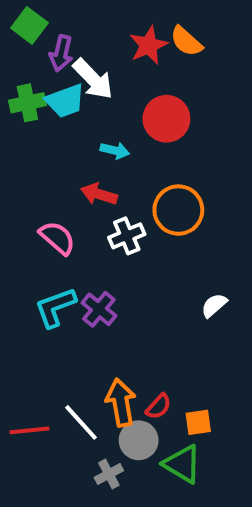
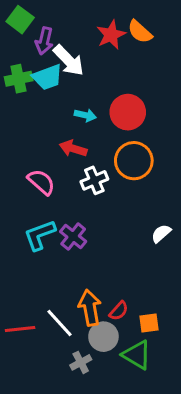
red circle: (166, 119) -> (128, 112), moved

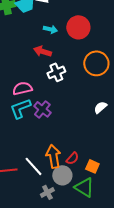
orange circle: (134, 161) -> (96, 63), moved
pink semicircle: (41, 182) -> (22, 88), moved, turned -54
orange square: (149, 323) -> (92, 166), turned 32

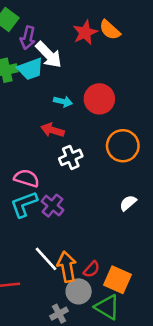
pink semicircle: (22, 88) -> (26, 178), turned 30
white line: (33, 166) -> (46, 259), moved
orange square: (92, 166) -> (118, 280), size x1.5

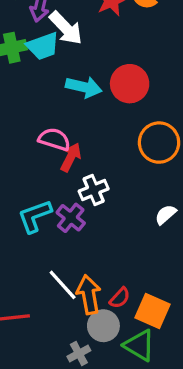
cyan arrow: (63, 101) -> (84, 87), size x1.5
red arrow: (53, 130) -> (71, 157), moved, turned 100
white cross: (71, 157) -> (94, 190), moved
pink semicircle: (26, 178) -> (54, 139), moved

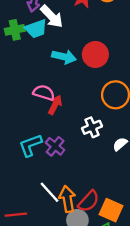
white cross: (94, 190) -> (92, 127), moved
red semicircle: (120, 298) -> (89, 201), size x1.5

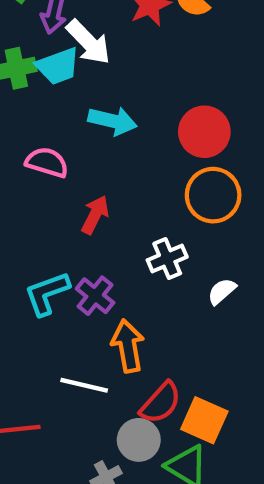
red circle: (95, 55) -> (204, 132), moved
pink semicircle: (44, 93) -> (47, 162), moved
white line: (49, 192) -> (84, 385), turned -35
orange arrow: (67, 199) -> (128, 346), moved

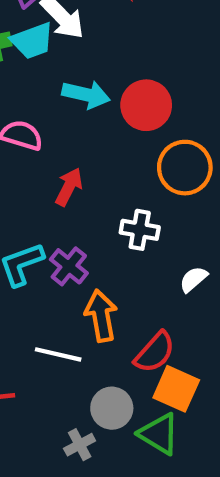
red circle: (204, 132) -> (146, 105), moved
white cross: (167, 259) -> (140, 230), turned 33
white semicircle: (222, 291) -> (193, 279), moved
red semicircle: (161, 403) -> (155, 352), moved

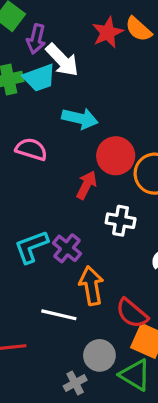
red circle: (146, 105) -> (116, 156), moved
red arrow: (69, 187) -> (86, 185), moved
red semicircle: (155, 352) -> (132, 313), turned 88

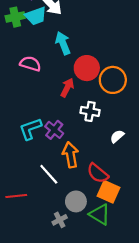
cyan arrow: (80, 118) -> (63, 43), turned -125
white line: (59, 315) -> (49, 174), turned 35

